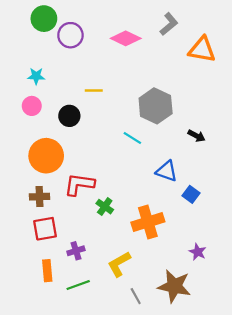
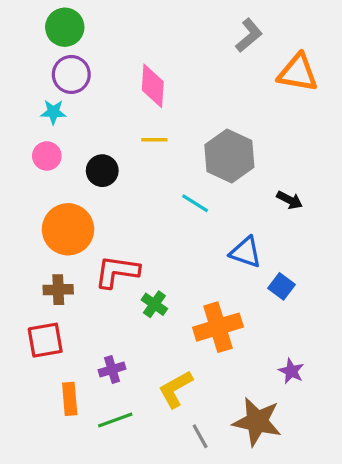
purple circle: (70, 35) -> (71, 74), moved
pink diamond: (126, 38) -> (153, 86), moved, turned 68
yellow line: (94, 90) -> (154, 140), moved
red square: (45, 229) -> (45, 340), moved

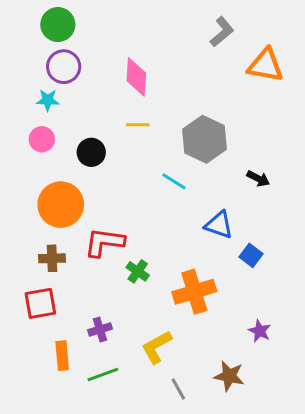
brown star: (257, 422) -> (229, 376), size x0.7

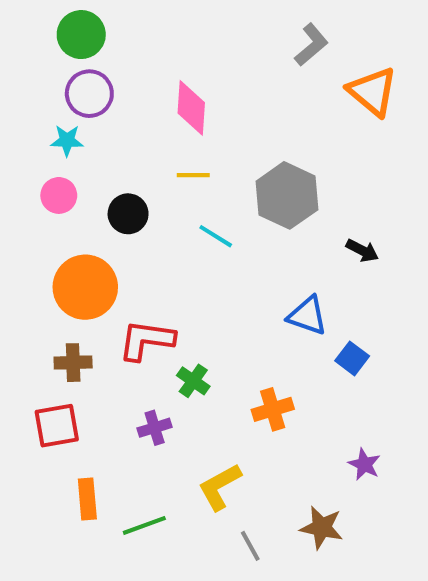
orange triangle: (265, 65) -> (373, 92), turned 30
cyan line: (174, 181) -> (216, 236), moved
orange cross: (194, 292) -> (273, 409), size x0.7
purple cross: (100, 329) -> (155, 428), moved

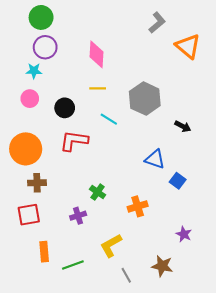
orange circle: (85, 287) -> (26, 149), moved
red L-shape: (146, 340) -> (74, 141), moved

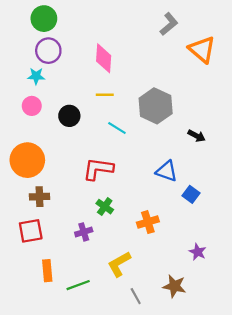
red L-shape: (74, 141) -> (98, 169), moved

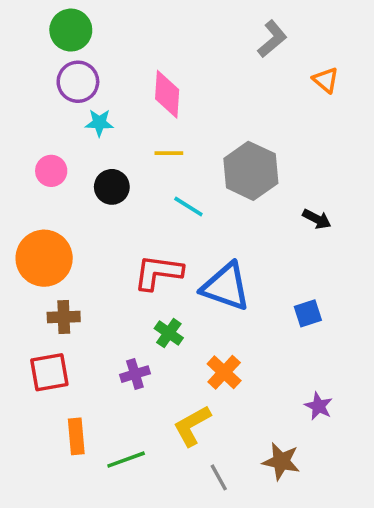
orange triangle: (202, 50) -> (326, 80), size x0.6
cyan star: (36, 76) -> (99, 123), moved
blue triangle: (167, 171) -> (226, 287), moved, size x1.4
blue square: (191, 194) -> (308, 313), turned 35
orange cross: (148, 222) -> (224, 372), moved, turned -30

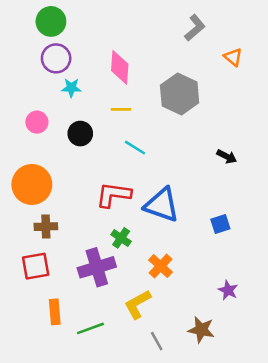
gray hexagon: (251, 171) -> (180, 94), moved
purple cross: (135, 374) -> (97, 267), size x1.8

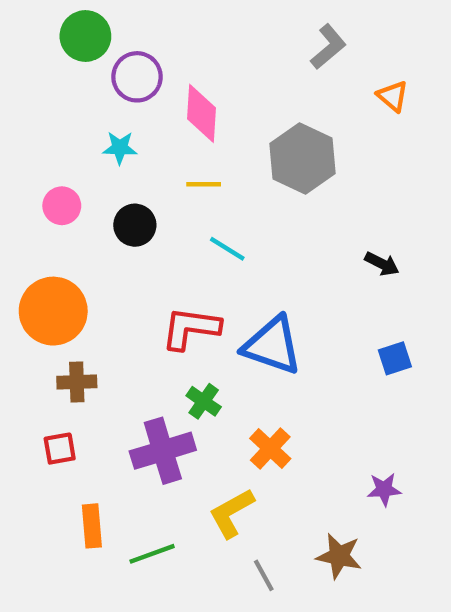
purple circle: (56, 58) -> (137, 77), moved
blue square: (220, 224) -> (395, 358), moved
red square: (36, 266) -> (60, 449), size x0.7
purple star: (228, 290) -> (384, 489), turned -30

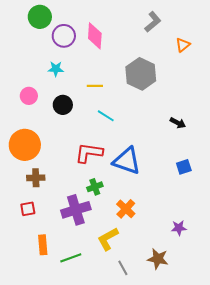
orange triangle: (393, 96) -> (183, 45), turned 42
pink diamond: (201, 113) -> (95, 36), moved
green cross: (204, 401) -> (95, 187), turned 35

